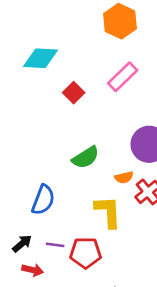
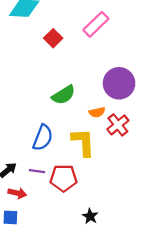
blue semicircle: (43, 200) -> (43, 138), moved

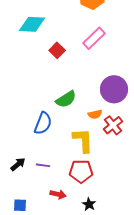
blue semicircle: (43, 138) -> (43, 123), moved
red pentagon: (64, 178) -> (81, 171), moved
red arrow: (17, 193) -> (58, 194), moved

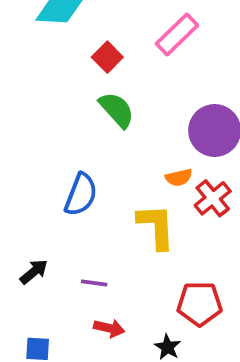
green semicircle: (66, 99) -> (117, 110), moved, turned -100
purple line: (43, 165) -> (94, 283), moved
red pentagon: (81, 171) -> (200, 304), moved

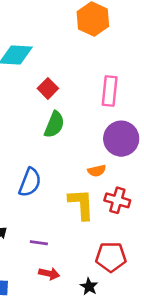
pink rectangle: (177, 34) -> (110, 91), moved, turned -40
green semicircle: (117, 110) -> (54, 124), turned 64
red cross: (213, 198) -> (117, 200), moved, turned -35

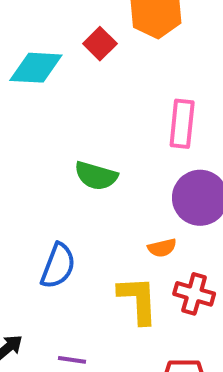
red square: (48, 88) -> (100, 44), moved
green semicircle: (54, 124) -> (96, 176), turned 84

